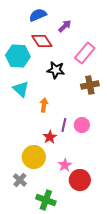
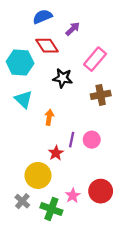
pink star: (65, 165) -> (73, 196), moved
red circle: (80, 180) -> (101, 191), moved
green cross: (46, 200) -> (51, 209), moved

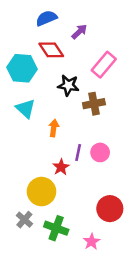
brown cross: (101, 95) -> (94, 104), moved
pink star: (73, 196) -> (92, 242), moved

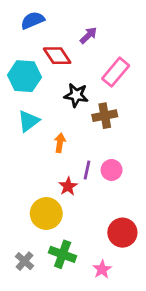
blue semicircle: (46, 18) -> (33, 20), moved
cyan triangle: (26, 109) -> (29, 121), turned 40
gray cross: (24, 220) -> (24, 261), moved

